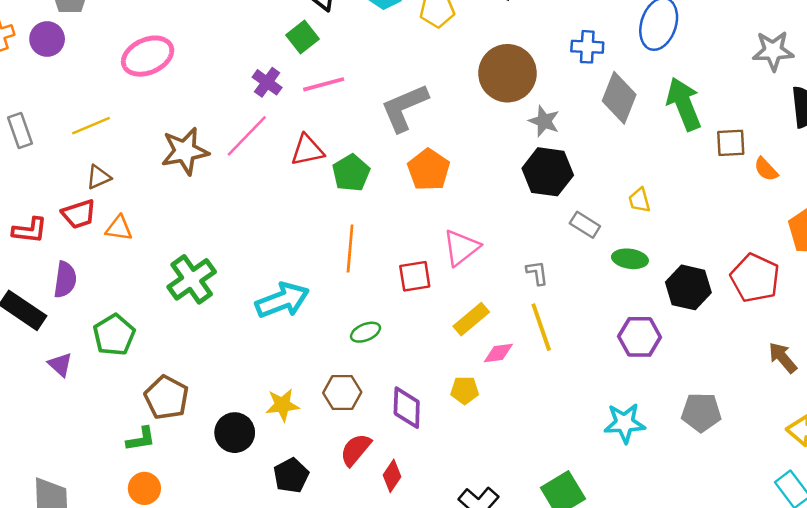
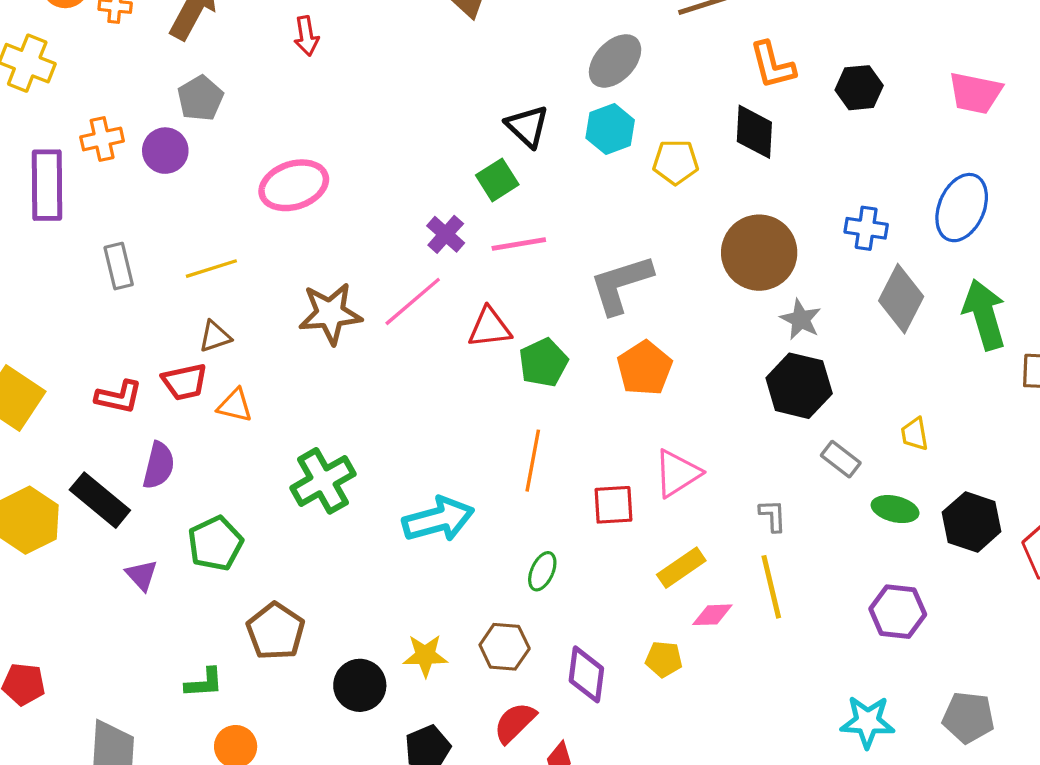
black hexagon: (688, 287) -> (972, 522), moved
green ellipse: (365, 332) -> (542, 571), turned -48
green L-shape: (141, 439) -> (204, 683), moved

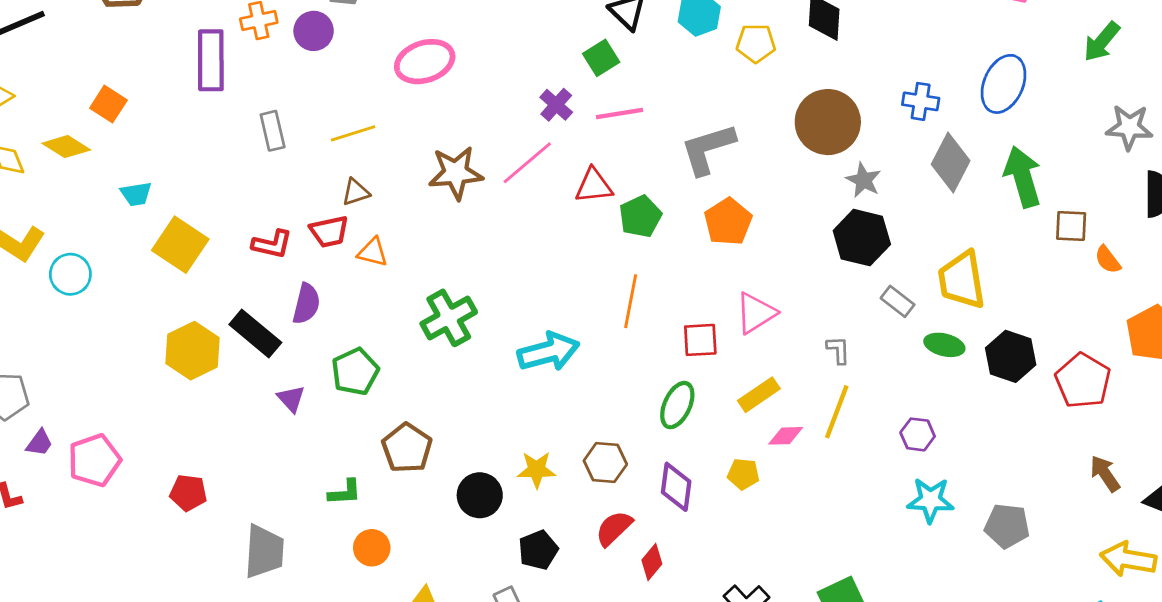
yellow trapezoid: (915, 434) -> (962, 280), size x2.0
green ellipse: (542, 571) -> (677, 405), moved, size x1.4
yellow line: (771, 587) -> (837, 412), turned 34
purple hexagon: (898, 612) -> (918, 434), moved, size x0.7
cyan star: (867, 722) -> (930, 500), moved

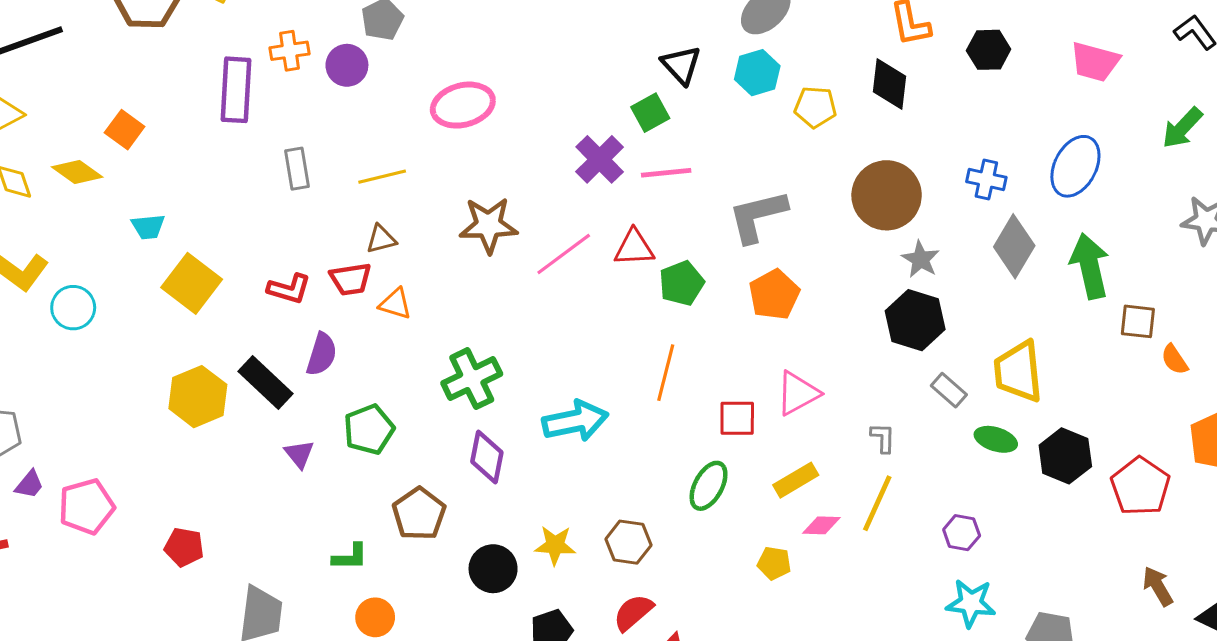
purple cross: (556, 105) -> (600, 159), size x1.4
pink line: (527, 163) -> (564, 254), moved
purple diamond: (676, 487) -> (487, 457), moved

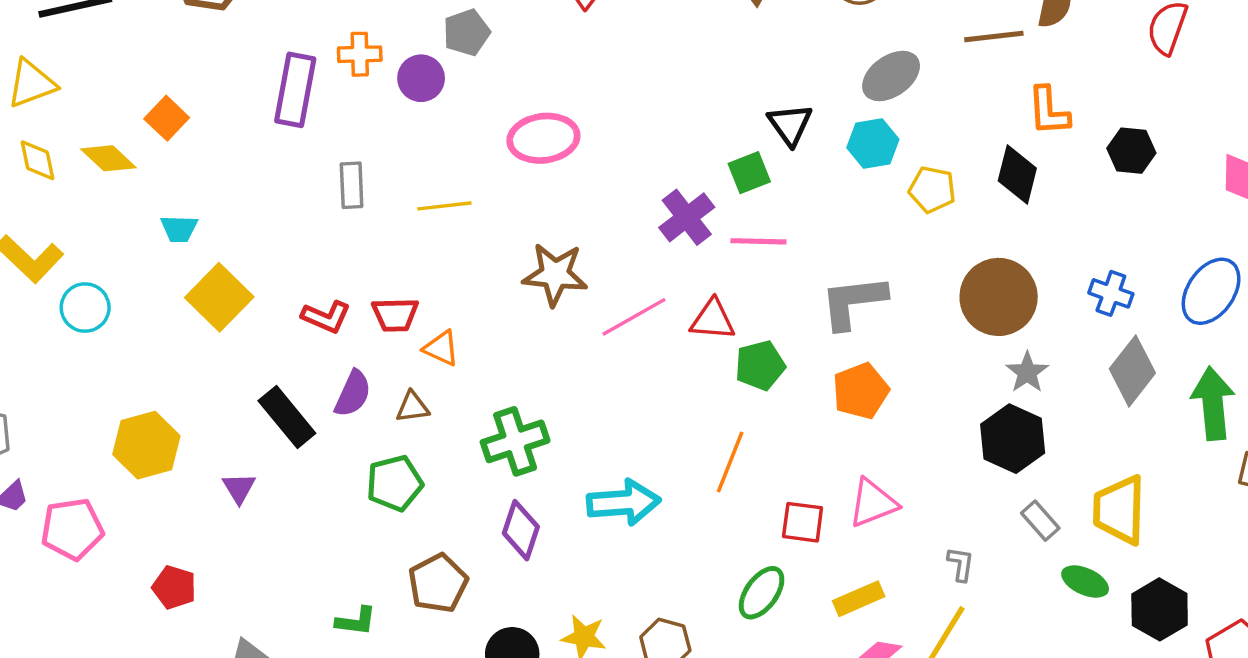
brown triangle: (381, 239) -> (412, 407), moved
yellow hexagon: (198, 397) -> (146, 445), moved
purple triangle: (299, 454) -> (239, 488), moved

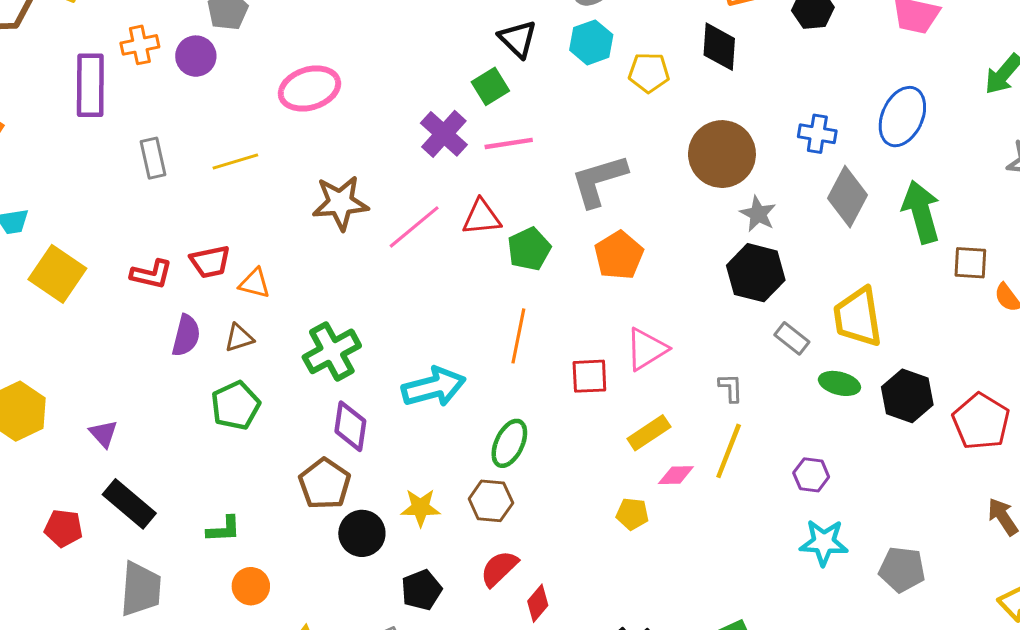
black rectangle: (287, 417) -> (129, 504), moved
brown pentagon: (438, 583) -> (325, 484), moved
green ellipse: (762, 593) -> (509, 443), moved

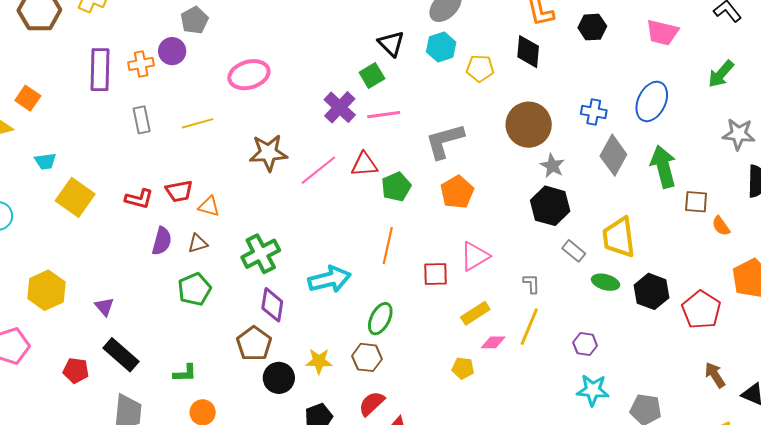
orange cross: (140, 45) -> (141, 64), moved

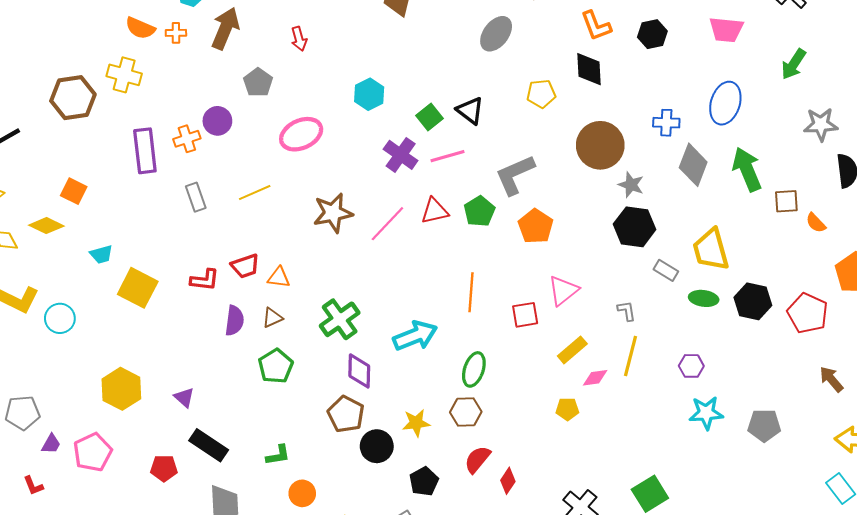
gray pentagon: (194, 20) -> (258, 83), moved
black triangle: (391, 44) -> (470, 111), moved
cyan hexagon: (441, 47) -> (369, 94), moved
green pentagon: (396, 187) -> (479, 211), moved

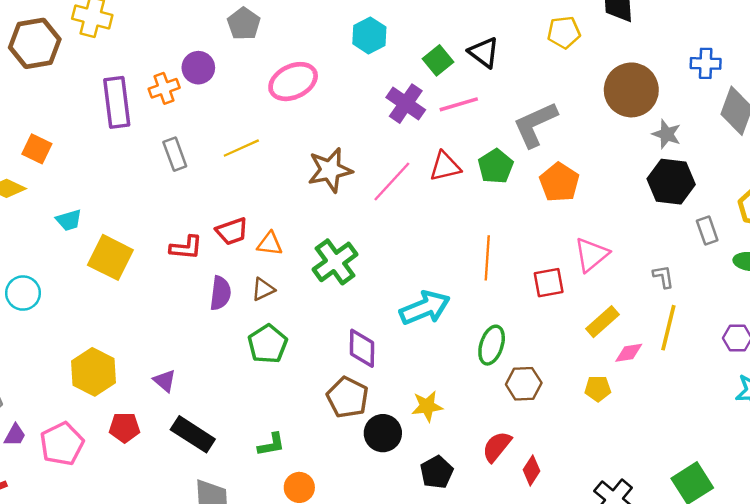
gray rectangle: (666, 270) -> (707, 231), turned 40
green cross: (340, 319) -> (335, 262), moved
brown hexagon: (466, 412) -> (524, 384), moved
red pentagon: (164, 468) -> (124, 427), moved

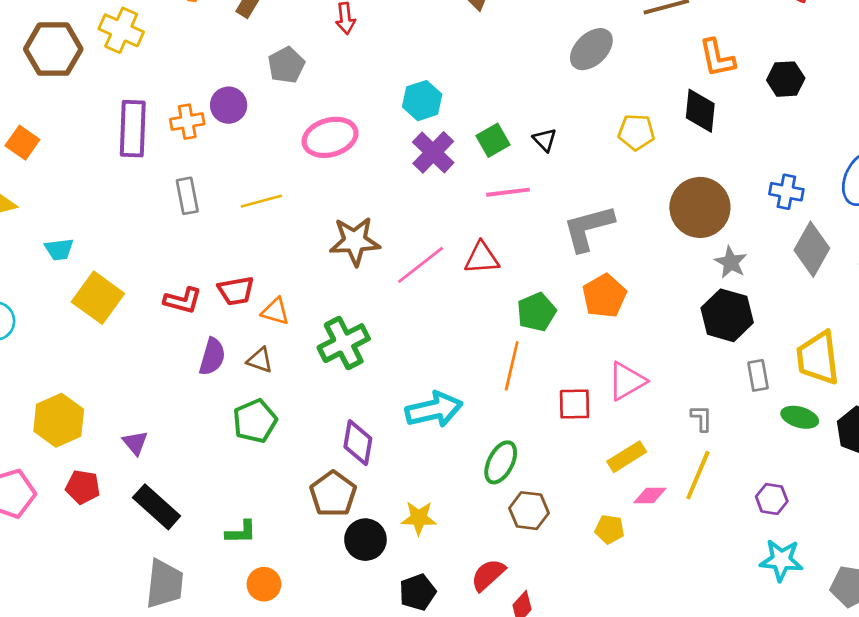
black triangle: (484, 52) -> (545, 140), size x0.7
purple cross: (406, 104) -> (433, 152), moved
orange square: (37, 149) -> (22, 143), moved
green pentagon: (496, 166) -> (536, 312), moved
brown triangle: (263, 289) -> (260, 360), turned 35

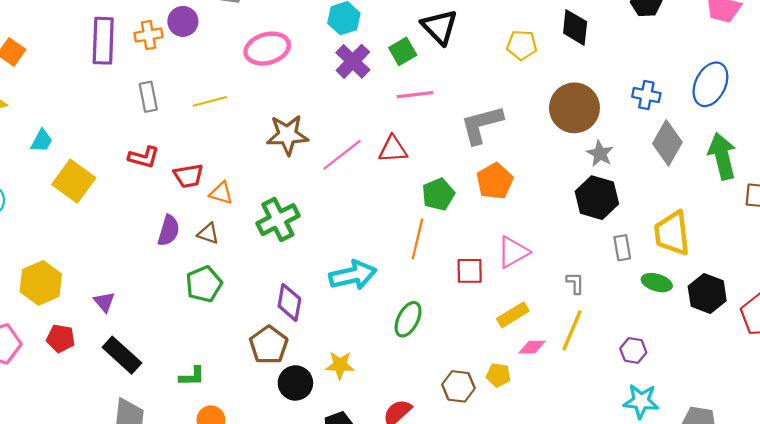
black triangle: (545, 140) -> (440, 27), moved, size x1.8
cyan trapezoid: (59, 249) -> (42, 141), turned -55
red L-shape: (183, 300) -> (144, 157), moved
brown hexagon: (529, 511) -> (458, 386), moved

